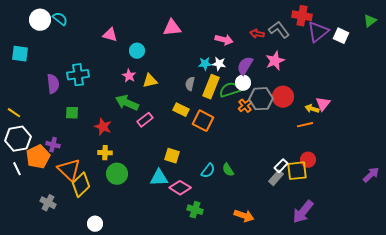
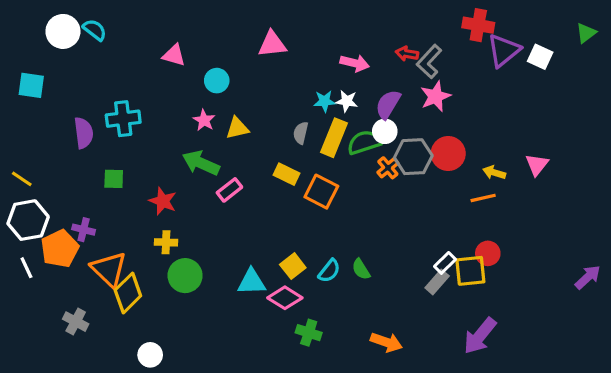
gray L-shape: (279, 30) -> (429, 62), moved, turned -100
pink triangle: (323, 104) -> (537, 165), moved
yellow square: (172, 156) -> (293, 266), moved, turned 35

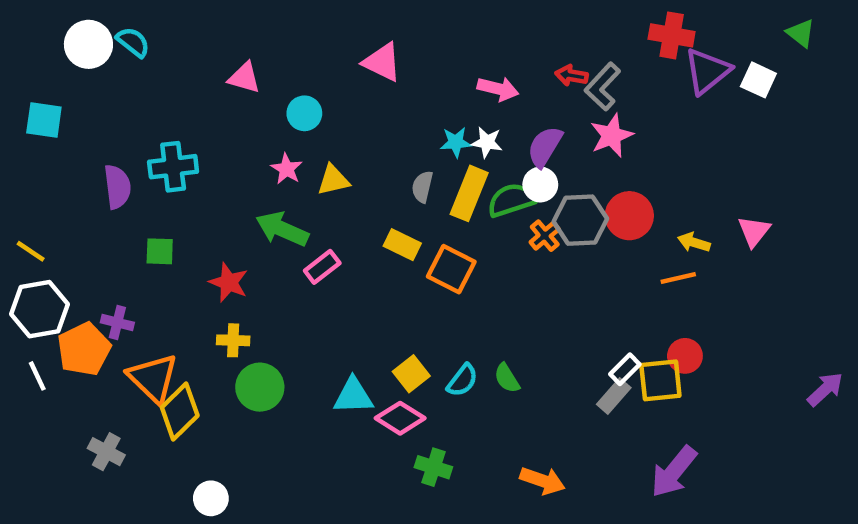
green triangle: (586, 33) -> (801, 33), moved, turned -45
pink triangle: (272, 44) -> (382, 62), turned 32

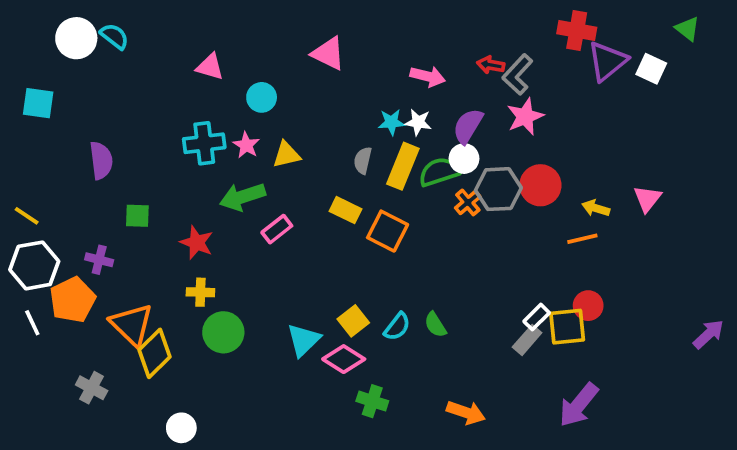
cyan cross: (173, 167) -> (204, 143), moved
green arrow: (282, 229) -> (242, 197), turned -42
purple cross: (117, 323) -> (99, 260), moved
cyan triangle: (353, 396) -> (304, 340), turned -42

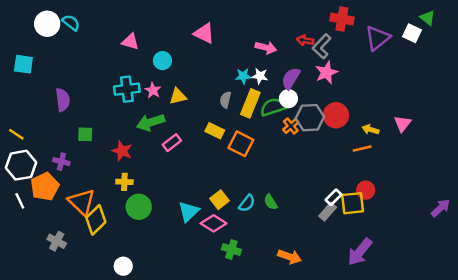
red cross: (577, 31) -> (342, 19), moved
white square: (651, 69) -> (412, 33), moved
white circle: (181, 428) -> (123, 266), moved

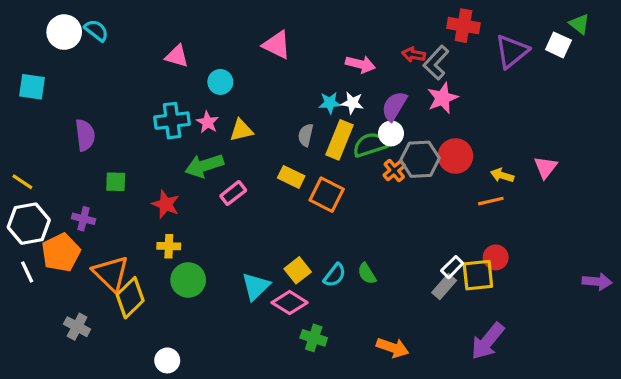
purple arrow: (441, 208) -> (597, 282), turned 48

